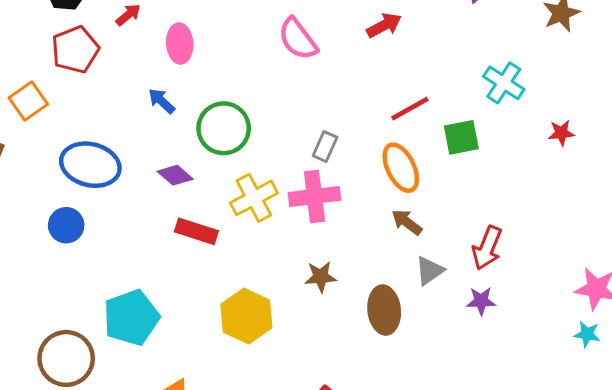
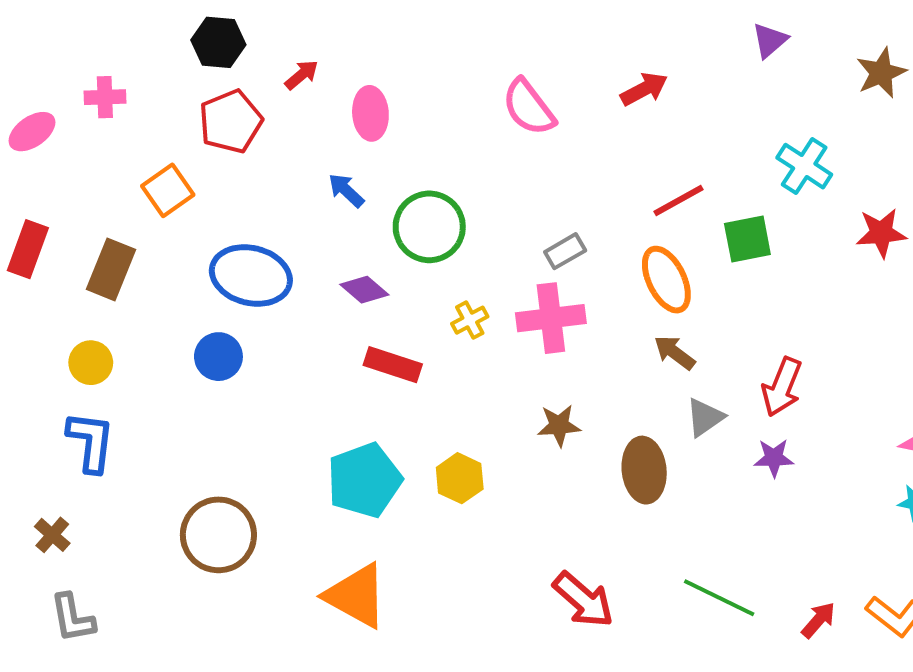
red star: (561, 133) -> (881, 233), size x1.4
gray rectangle: (325, 146) -> (565, 251), turned 36
yellow cross: (254, 198) -> (470, 320), size x0.6
yellow hexagon: (246, 316) -> (460, 478), size x0.7
cyan pentagon: (131, 318) -> (364, 480), moved

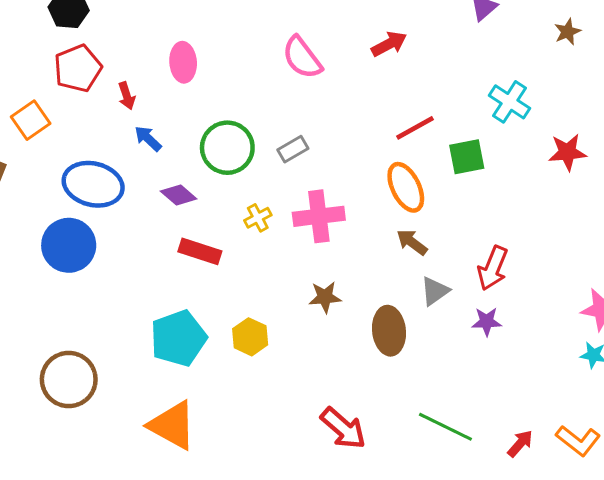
brown star: (881, 73) -> (567, 32), size x0.7
red arrow: (302, 75) -> (127, 96), moved, turned 112
blue arrow: (346, 190) -> (148, 138), moved
gray rectangle: (565, 251) -> (293, 149), moved
blue circle: (218, 357) -> (69, 245), size x1.5

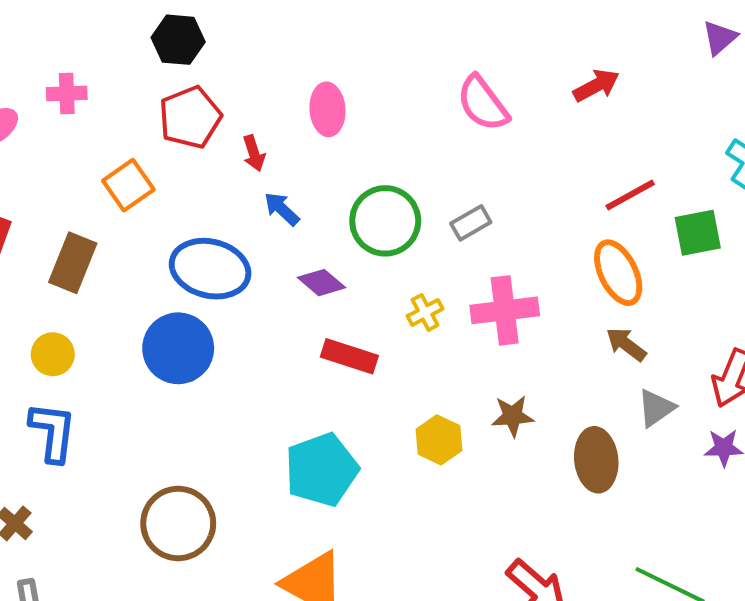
yellow hexagon: (250, 337) -> (439, 440), moved

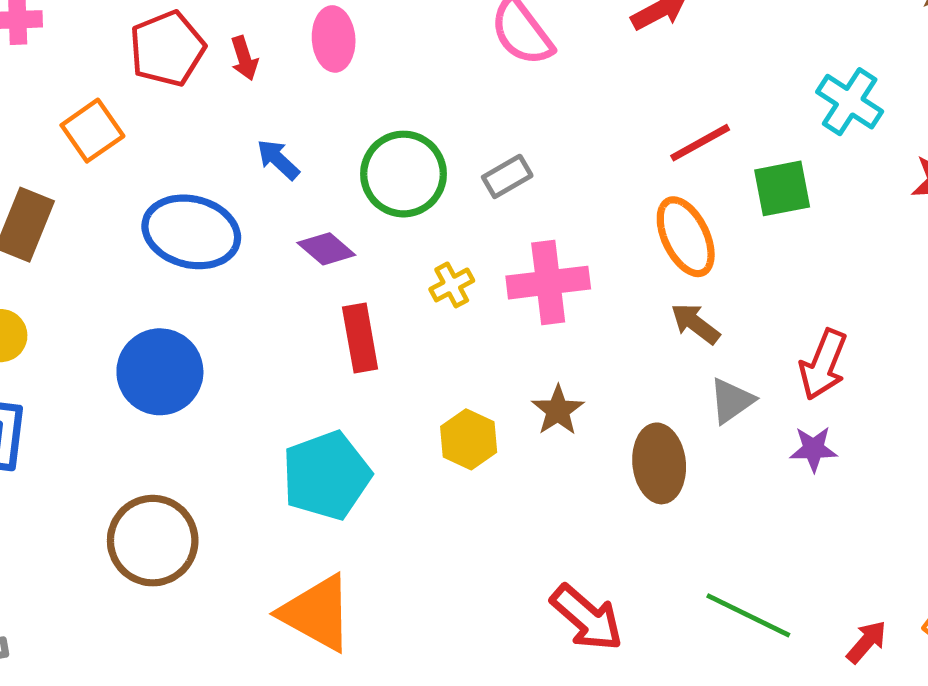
red arrow: (254, 153) -> (244, 58), moved
blue circle: (178, 348) -> (160, 372), moved
red rectangle: (349, 356) -> (360, 338), turned 62
brown star: (513, 416) -> (558, 410), turned -30

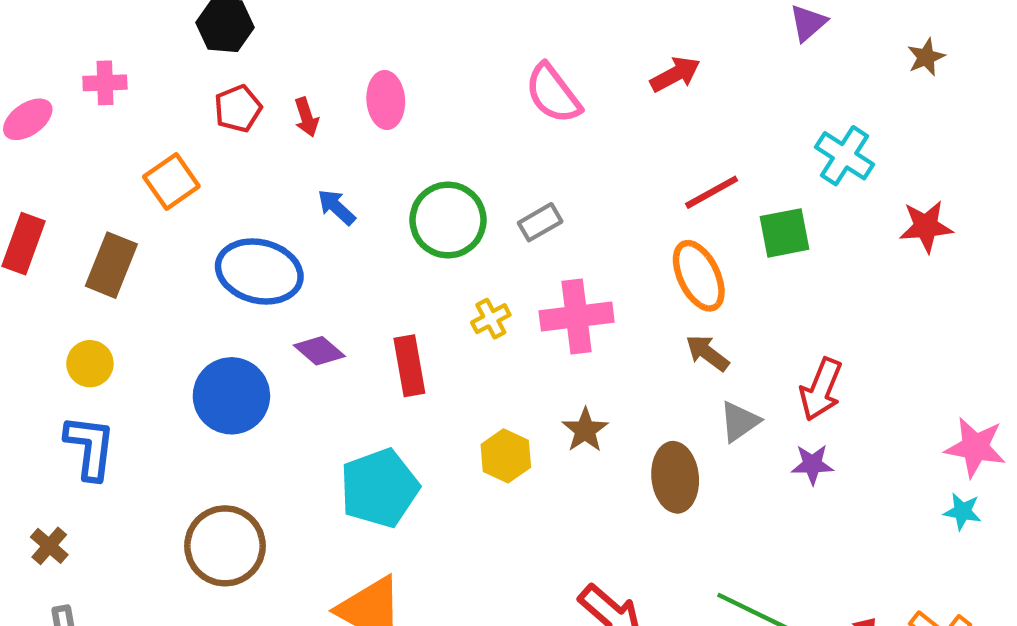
red pentagon: (167, 49) -> (238, 109), size x0.7
purple diamond: (326, 249) -> (319, 351), moved

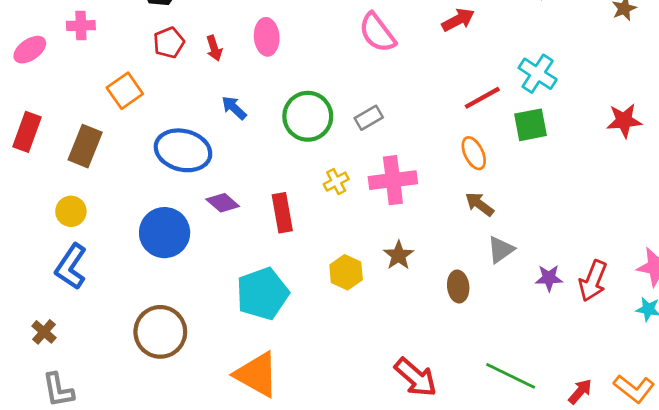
cyan cross: (845, 156) -> (538, 74), moved
orange ellipse: (699, 276) -> (474, 153), size x0.7
red arrow: (821, 389) -> (593, 281), moved
blue L-shape: (90, 447) -> (71, 267), turned -153
brown ellipse: (675, 477) -> (458, 287), size x0.7

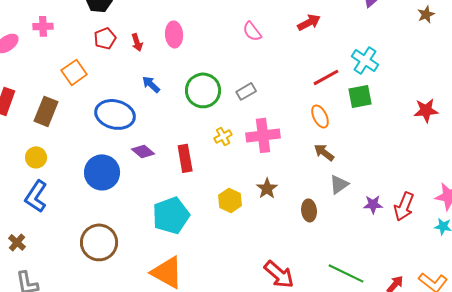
pink semicircle: (377, 33) -> (252, 31), size x0.7
red star: (624, 121) -> (426, 110), moved

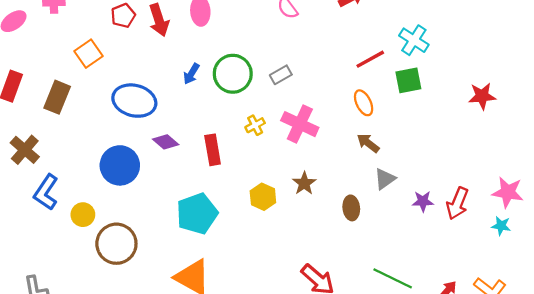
red arrow: (137, 42) -> (159, 20), size x1.6
blue arrow: (151, 84) -> (191, 74), moved, turned -102
pink cross: (263, 135) -> (300, 124), turned 32
yellow circle: (36, 157) -> (83, 215), moved
brown cross: (17, 242) -> (25, 150), moved, size x1.5

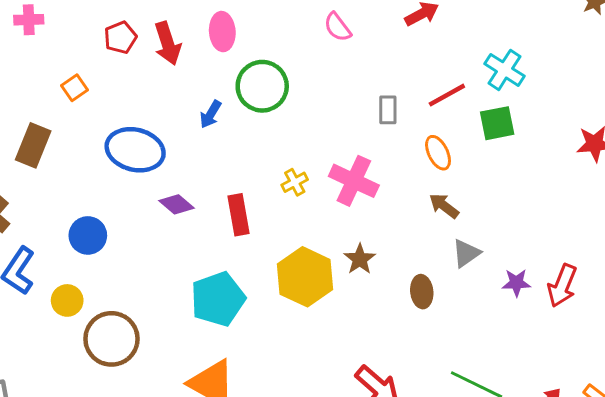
orange square: (88, 54) -> (75, 88), size x0.7
green circle: (233, 74) -> (262, 86), moved
gray rectangle: (281, 75) -> (388, 110), moved, turned -60
blue circle: (120, 165) -> (88, 235), moved, size x0.7
yellow hexagon: (263, 197) -> (305, 277), size x1.6

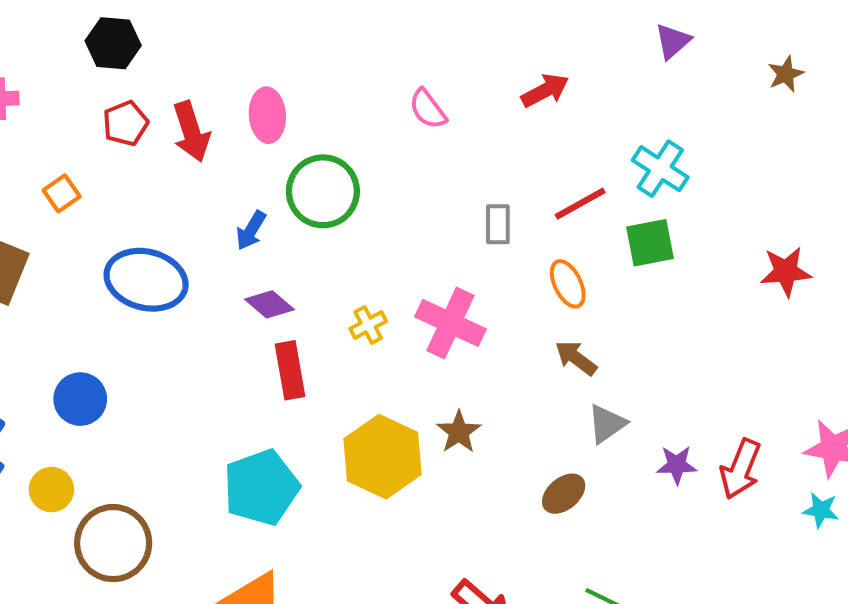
purple diamond: (176, 204) -> (269, 304), moved
brown ellipse: (422, 292) -> (564, 494), moved, turned 56

